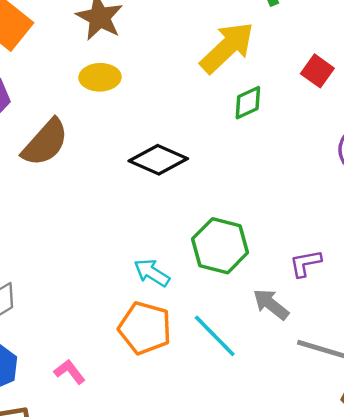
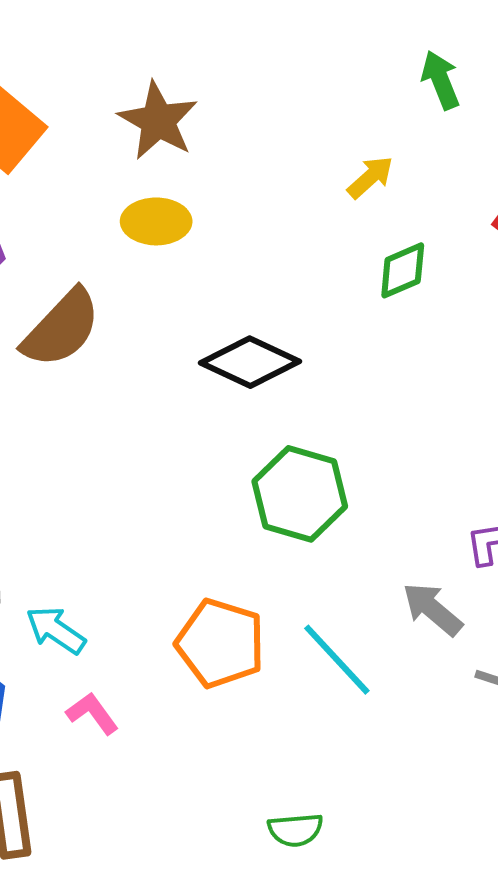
yellow arrow: (227, 48) -> (370, 177), size x0.5
green hexagon: (220, 246) -> (300, 494), moved
cyan arrow: (152, 273) -> (56, 630), moved

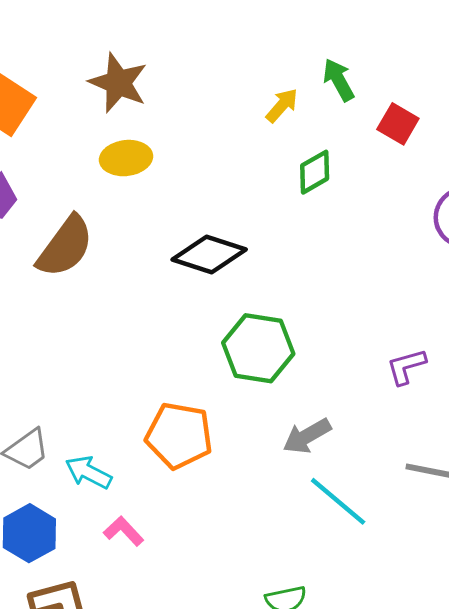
green arrow: (441, 80) -> (339, 80), moved
gray arrow: (432, 609) -> (307, 436), moved, turned -63
orange pentagon: (220, 643) -> (179, 436), moved
cyan line: (337, 660) -> (338, 501), moved

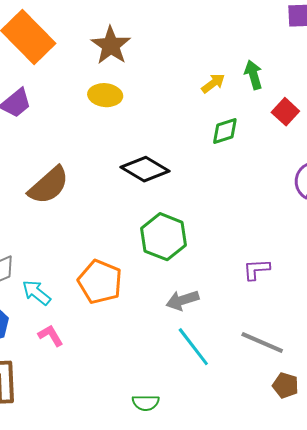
brown semicircle: (65, 246) -> (49, 185), moved

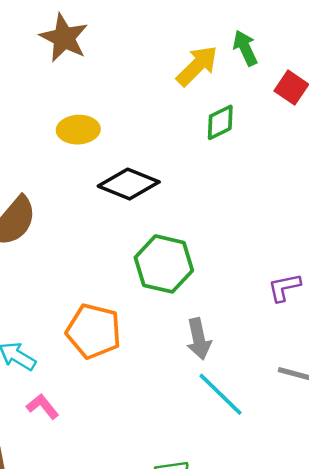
yellow arrow: (213, 83) -> (197, 66), size x1.5
yellow ellipse: (105, 95) -> (78, 130), moved
gray arrow: (182, 300) -> (199, 339), turned -76

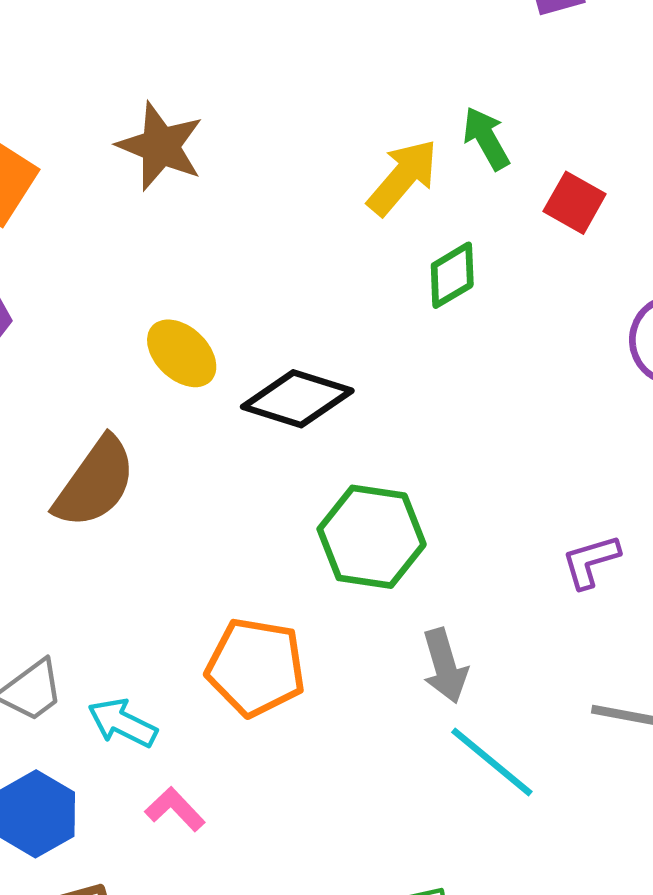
yellow ellipse: (78, 130) -> (182, 353), moved, turned 51

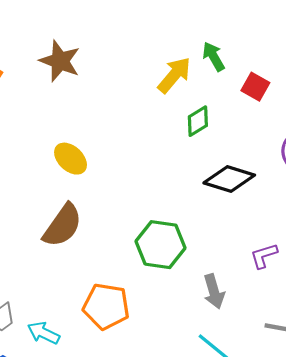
black diamond: (297, 399) -> (229, 179), moved
brown semicircle: (95, 483) -> (63, 225), moved
gray arrow: (445, 666) -> (214, 291), moved

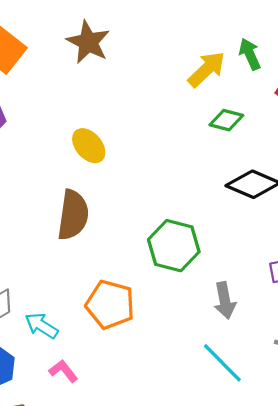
green diamond: (198, 121) -> (226, 120), turned 40
brown semicircle: (63, 225) -> (73, 215), turned -33

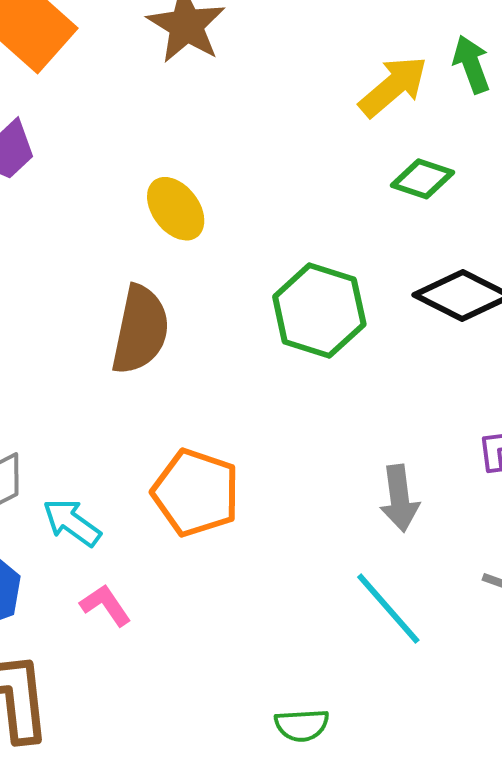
green hexagon: (174, 246) -> (319, 310), moved

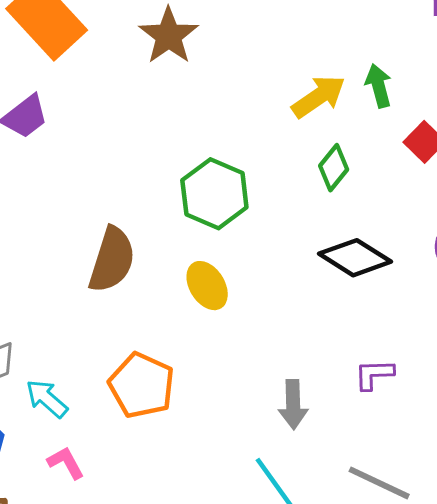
green diamond: (422, 179) -> (334, 168), turned -75
yellow ellipse: (176, 209) -> (207, 286), moved
green hexagon: (319, 310) -> (214, 194), moved

